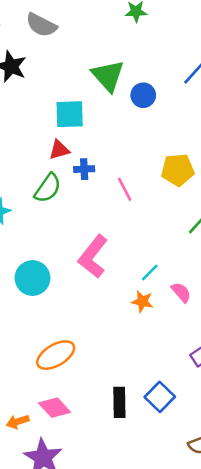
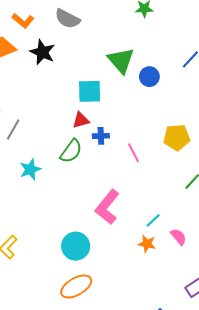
cyan circle: (32, 278) -> (76, 246), moved

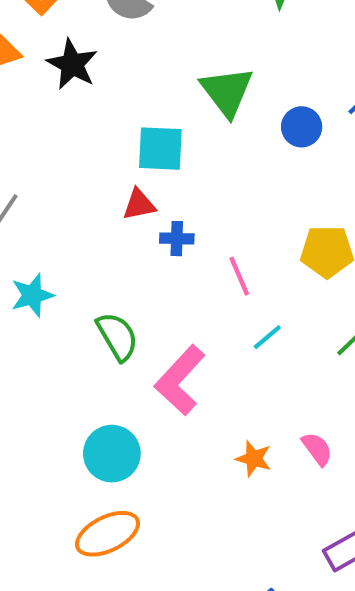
blue circle: (149, 77) -> (302, 127), moved
green semicircle: (71, 151) -> (117, 336), moved, turned -70
cyan line: (153, 220) -> (267, 337), moved

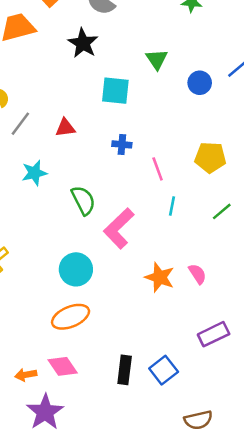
black star: (72, 64) -> (83, 43), moved
green triangle: (227, 92) -> (157, 59), size x0.7
red triangle: (139, 204) -> (65, 128), moved
cyan line: (267, 337) -> (172, 206), turned -42
orange star: (254, 459) -> (160, 277), size x1.4

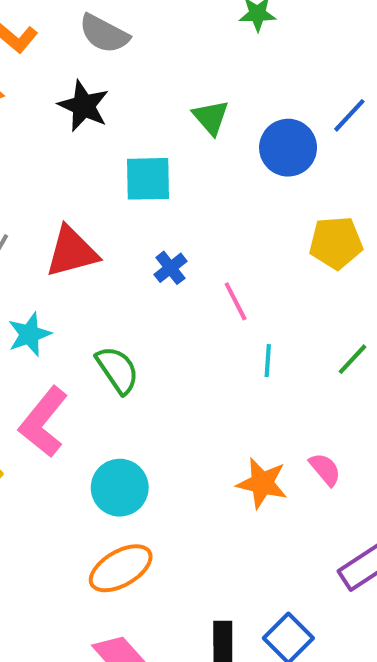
blue circle: (200, 83) -> (288, 148), size x1.4
red triangle: (65, 128) -> (72, 252), size x1.6
blue cross: (122, 144) -> (170, 268), turned -36
yellow pentagon: (210, 157) -> (336, 243), moved
pink L-shape: (119, 228) -> (43, 422), moved

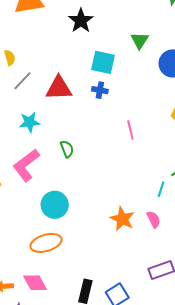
blue cross: (170, 268) -> (100, 90), moved, turned 35
cyan line: (268, 361) -> (161, 189), moved
green semicircle: (117, 370) -> (67, 149), size x0.7

